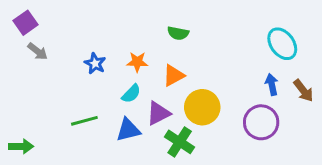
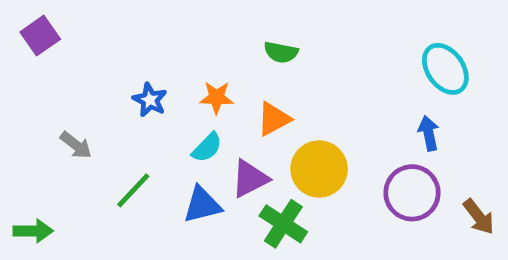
gray arrow: (38, 51) -> (76, 145), moved
brown arrow: (303, 91) -> (479, 217), moved
green line: (84, 121) -> (133, 190), turned -32

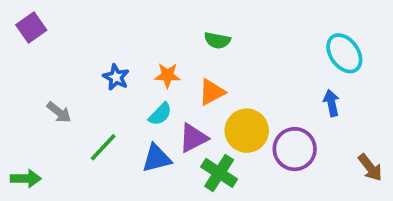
purple circle: (412, 193) -> (295, 149), moved

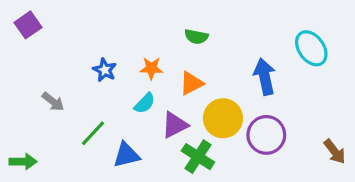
blue arrow: (331, 103) -> (265, 77), moved, size x1.5
blue triangle: (157, 158) -> (126, 155), moved

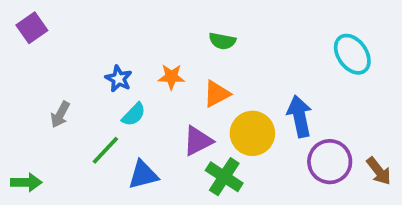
blue arrow: (265, 77) -> (300, 116), moved
gray arrow: (53, 102) -> (60, 114), turned 80
cyan semicircle: (145, 103) -> (134, 114), moved
purple circle: (266, 135) -> (330, 162), moved

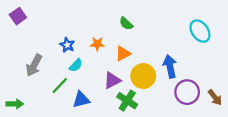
green semicircle: (222, 41) -> (126, 24), turned 32
gray arrow: (60, 114) -> (34, 65), size x1.5

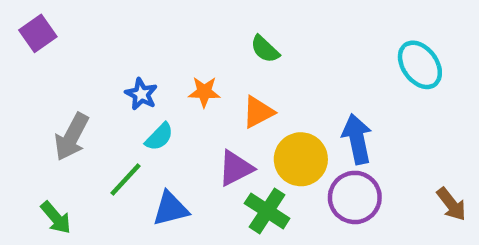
purple circle: (187, 92) -> (355, 197), moved
green arrow: (15, 104) -> (56, 218), moved, turned 49

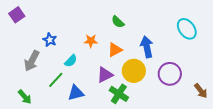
blue star: (141, 94) -> (50, 40), moved
blue arrow: (357, 139) -> (147, 47), moved
purple circle: (355, 197) -> (170, 74), moved

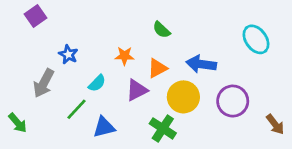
purple square: (17, 15) -> (35, 16), moved
blue arrow: (147, 47) -> (201, 64), turned -70
purple triangle: (105, 75) -> (137, 90), moved
green arrow: (25, 97) -> (18, 123), moved

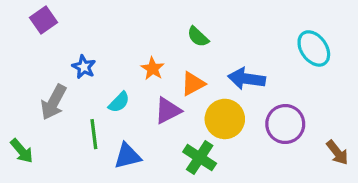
orange star: (124, 56) -> (153, 69), turned 30
green line: (77, 109) -> (94, 134), turned -50

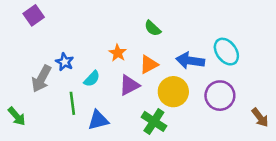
cyan ellipse: (314, 48) -> (226, 52), moved
blue star: (84, 67) -> (65, 62), moved

